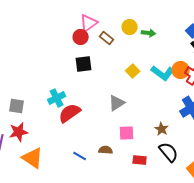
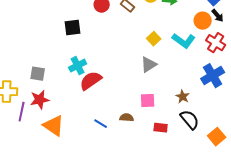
black square: (84, 64) -> (73, 28), moved
orange circle: (181, 70) -> (203, 21), moved
gray triangle: (117, 103) -> (149, 65), moved

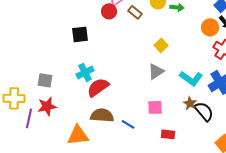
cyan L-shape: (184, 41) -> (191, 78), moved
brown semicircle: (127, 118) -> (102, 115), moved, size x1.6
black semicircle: (190, 120) -> (204, 111), moved
blue line: (101, 124) -> (128, 124), moved
orange triangle: (54, 126) -> (78, 135), moved, turned -40

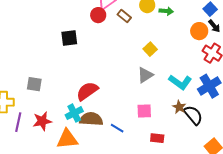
cyan cross: (85, 72) -> (74, 113), moved
red star: (47, 106) -> (42, 121), moved

